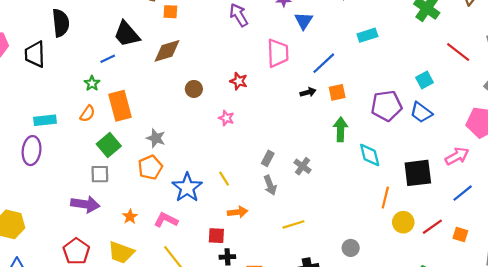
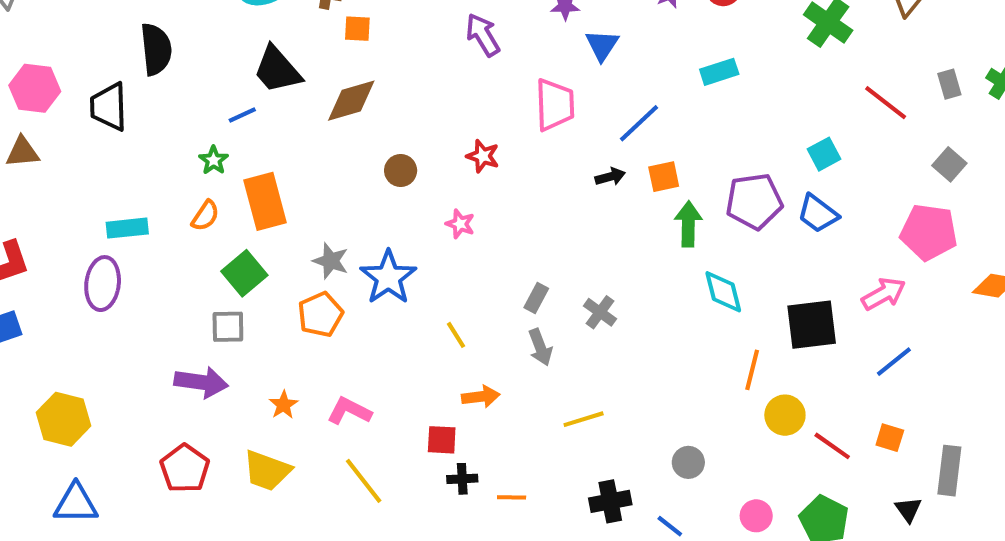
green arrow: (341, 129) -> (688, 224), moved
blue star: (187, 187) -> (388, 277), moved
red line: (432, 227) -> (832, 446), moved, turned 70

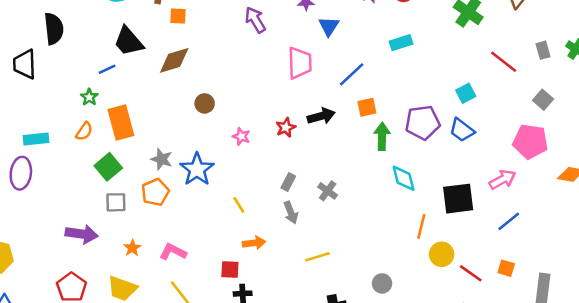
red star: (483, 156) -> (286, 128), moved, turned 30
black arrow: (610, 177) -> (321, 116), moved, size x1.5
gray square: (228, 327) -> (116, 202), moved

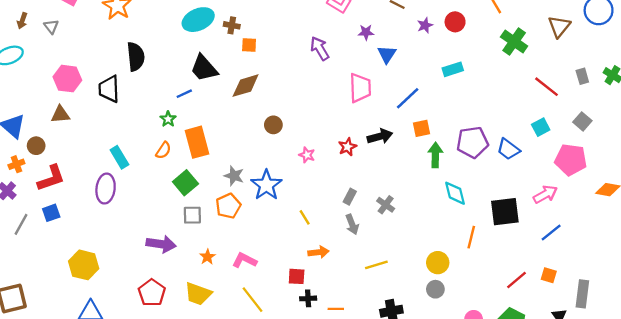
cyan square: (466, 93) -> (541, 127), moved
cyan rectangle: (36, 139) -> (119, 157), turned 65
yellow circle: (442, 254) -> (438, 263), moved
red line: (471, 273) -> (516, 280), turned -75

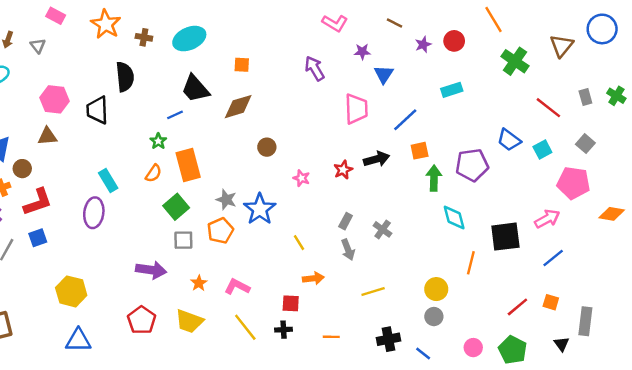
brown cross: (232, 25) -> (144, 37), moved
blue trapezoid: (508, 149) -> (509, 140), moved
black cross: (308, 298) -> (284, 330), moved

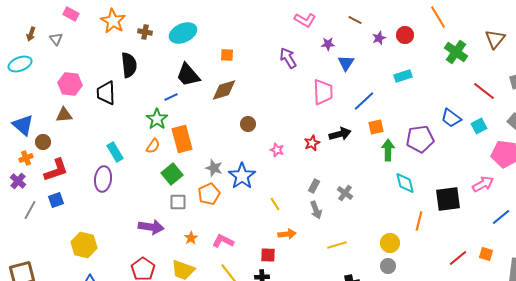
green star: (158, 141) -> (157, 119), size x1.5
blue line: (553, 258) -> (501, 217), moved

